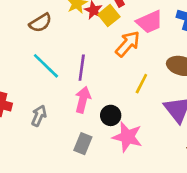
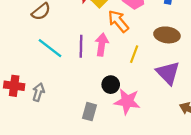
orange arrow: (128, 44) -> (118, 21), turned -75
pink arrow: (83, 100) -> (102, 45), moved
gray arrow: (39, 116) -> (38, 92), moved

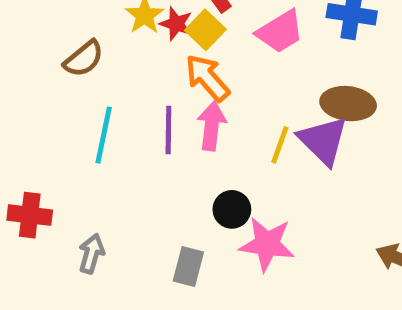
orange arrow: (118, 21) -> (207, 78), moved
cyan line: (50, 48) -> (104, 135), turned 65
purple triangle: (168, 73) -> (323, 141), moved
gray arrow: (38, 92) -> (91, 254), moved

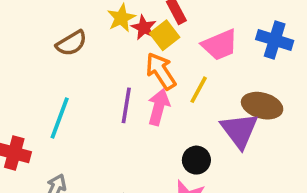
cyan line: (104, 135) -> (60, 118), moved
yellow line: (280, 145) -> (199, 90), moved
black circle: (232, 209) -> (196, 160), moved

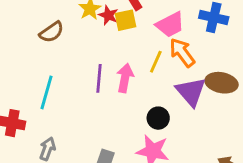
yellow square: (165, 35) -> (126, 20), turned 30
orange arrow: (161, 71) -> (182, 52), moved
brown ellipse: (262, 106) -> (222, 83), moved

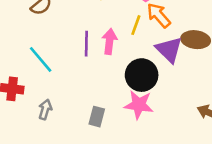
cyan line: (47, 92) -> (41, 59), turned -52
black circle: (158, 118) -> (142, 75), size x1.6

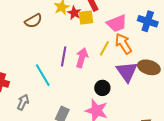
cyan line: (41, 59) -> (43, 75), moved
black circle: (142, 75) -> (102, 88), size x0.6

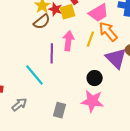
brown semicircle: (33, 21) -> (42, 22), moved
pink arrow: (82, 58) -> (68, 41), moved
gray arrow: (23, 102) -> (19, 104), turned 35

